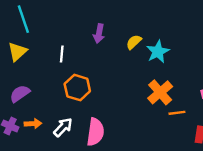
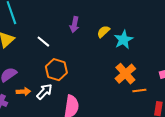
white line: (62, 54) -> (43, 42), turned -56
orange arrow: (33, 124) -> (23, 92), moved
white arrow: (63, 127) -> (44, 92), moved

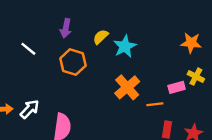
orange hexagon: (56, 70) -> (73, 62), moved
orange line: (139, 91) -> (155, 104), moved

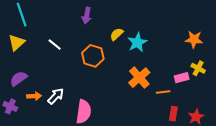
purple arrow: (66, 28) -> (87, 16), moved

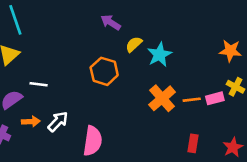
purple arrow: (87, 16) -> (111, 22), moved, turned 112
white line: (55, 45) -> (39, 84), moved, turned -32
orange line: (163, 92) -> (192, 100), moved
red rectangle: (173, 114) -> (193, 143), moved

